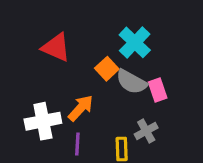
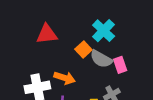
red triangle: (56, 47) -> (47, 34), turned -30
orange arrow: (81, 108) -> (65, 78), turned 66

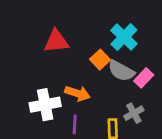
pink rectangle: (120, 65) -> (144, 78), turned 63

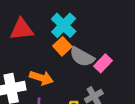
cyan cross: (124, 37) -> (64, 25), moved

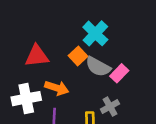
cyan cross: (64, 25) -> (95, 33), moved
red triangle: (22, 29) -> (37, 56), moved

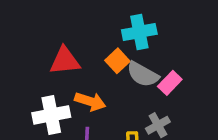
cyan cross: (95, 33) -> (139, 32), turned 35

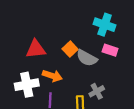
cyan cross: (139, 32) -> (105, 25), moved, turned 30
pink rectangle: (170, 83) -> (110, 50), moved, turned 64

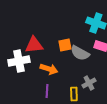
orange square: (70, 49) -> (65, 45), turned 32
white cross: (27, 85) -> (19, 61), moved

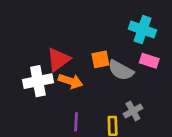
red triangle: (34, 45) -> (58, 59), turned -30
orange arrow: (49, 69) -> (71, 81), moved

